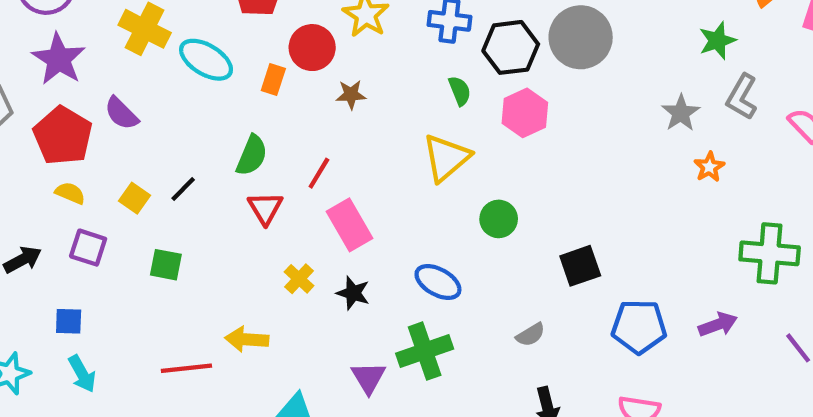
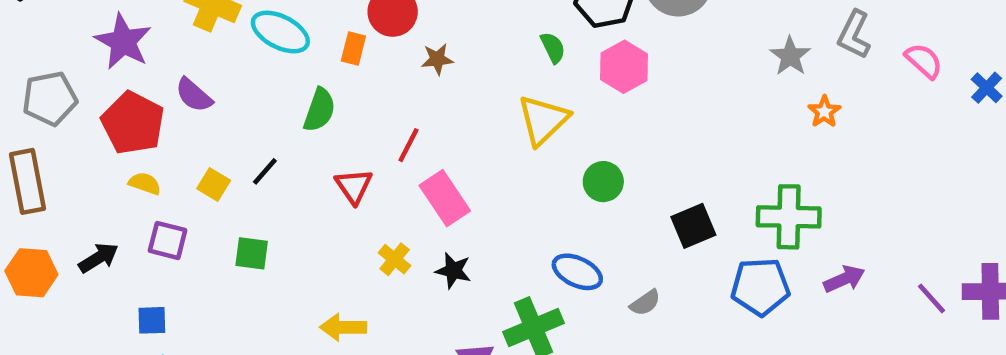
green semicircle: (252, 155) -> (319, 110), moved
green cross: (770, 253) -> (789, 217), moved
blue ellipse: (438, 282) -> (577, 272), moved

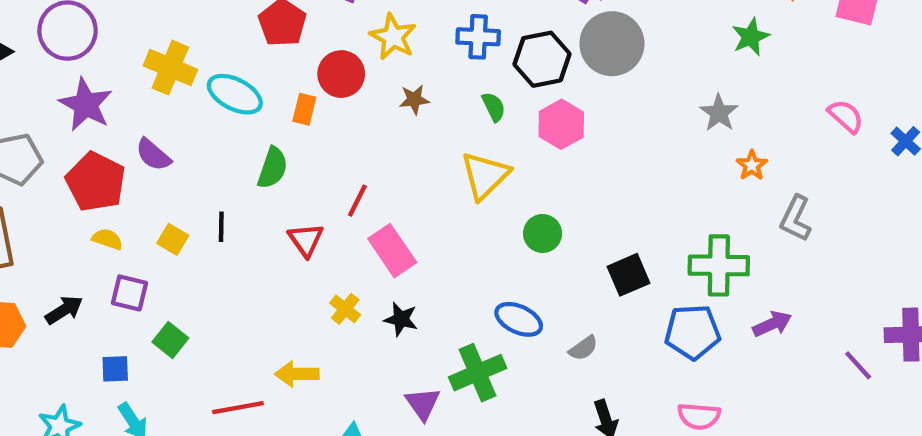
gray L-shape: (854, 35) -> (796, 219), moved
brown star: (437, 59) -> (414, 100), moved
black line: (265, 171) -> (221, 227), turned -40
green square: (252, 253) -> (170, 340), moved, turned 32
purple line: (931, 298) -> (858, 365), moved

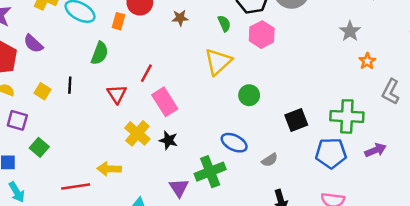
yellow cross: (345, 309) -> (137, 133), size x1.5

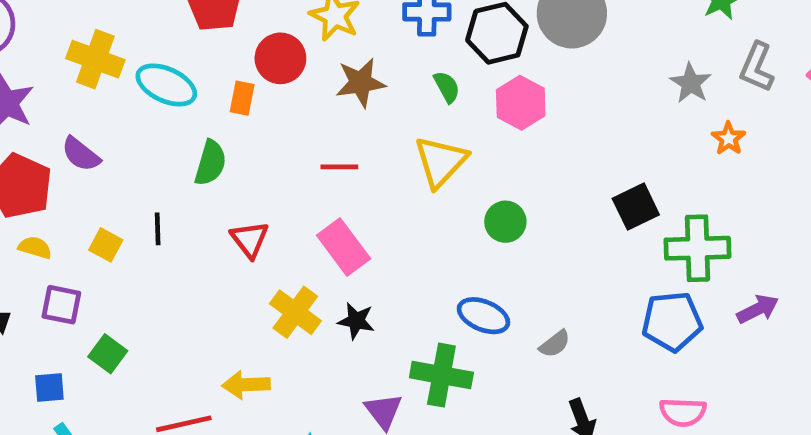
brown star: (180, 18) -> (361, 83), size x1.5
red line: (146, 73) -> (339, 167), moved, turned 66
gray L-shape: (391, 92) -> (757, 67), moved
black square: (296, 120) -> (636, 207), moved
green cross: (210, 172) -> (441, 375), turned 36

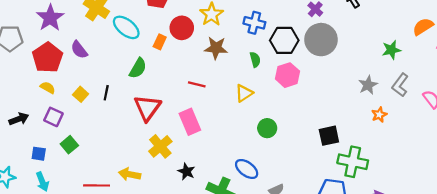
yellow triangle: (441, 162) -> (244, 93), size x0.7
red triangle: (250, 239) -> (147, 108), size x1.5
black star: (356, 321) -> (186, 172), moved

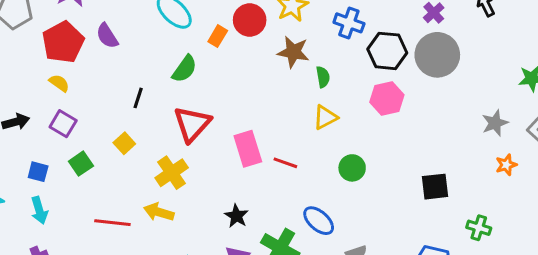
green semicircle: (255, 60) -> (323, 77), moved
red line: (197, 84) -> (285, 163), moved
yellow square: (81, 94) -> (124, 143), moved
yellow cross: (160, 146) -> (172, 173), moved
green cross: (353, 162) -> (479, 228), moved, size x0.6

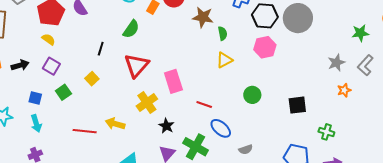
red line: (285, 163) -> (204, 104), moved
green circle: (352, 168) -> (252, 95), moved
yellow cross: (172, 173) -> (147, 102), moved

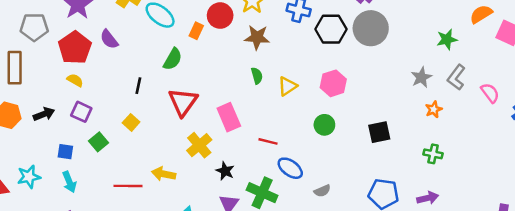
green semicircle: (223, 33) -> (257, 76), moved
pink hexagon: (265, 47) -> (333, 83), moved
green cross: (326, 132) -> (433, 154), moved

